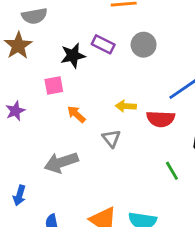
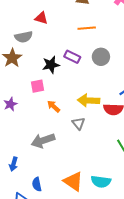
yellow arrow: (126, 106) -> (89, 100), size x1.5

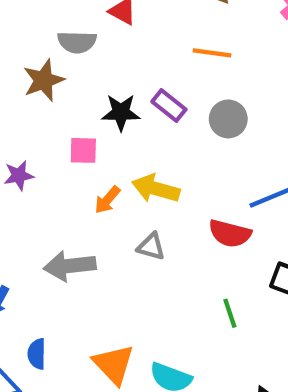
yellow arrow: (89, 100) -> (156, 189), moved
orange arrow: (54, 106) -> (107, 200), turned -104
gray triangle: (78, 123) -> (151, 247), turned -48

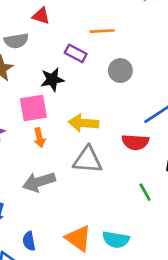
purple rectangle: (169, 106) -> (76, 53), moved
pink square: (83, 150) -> (33, 108), size x1.5
orange arrow: (107, 200) -> (39, 138), moved, turned -42
gray triangle: (151, 247) -> (88, 160), size x1.6

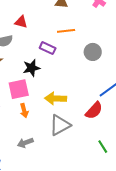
gray circle: (120, 71) -> (93, 52), moved
red semicircle: (135, 142) -> (94, 111), turned -48
gray triangle: (88, 160) -> (60, 125), turned -30
gray arrow: (39, 182) -> (25, 143), size x0.7

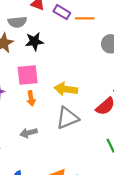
purple rectangle: (48, 48) -> (62, 12), moved
black star: (31, 68) -> (34, 41), moved

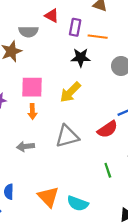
purple rectangle: (62, 12) -> (75, 27), turned 63
black star: (34, 41) -> (81, 58), moved
yellow arrow: (66, 89) -> (70, 92), moved, turned -60

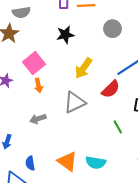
black star: (81, 58) -> (65, 35), moved
pink square: (32, 87) -> (34, 63), turned -30
yellow arrow: (70, 92) -> (83, 68), moved

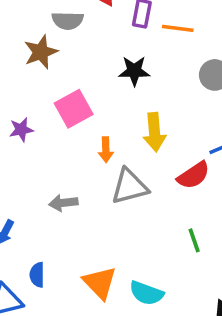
yellow arrow: (83, 68) -> (154, 132), turned -50
orange arrow: (38, 85) -> (106, 150), moved

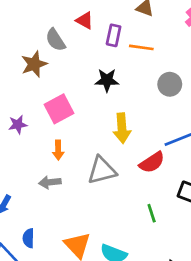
gray semicircle: (68, 21) -> (55, 40), turned 55
orange arrow: (106, 150) -> (58, 150), moved

